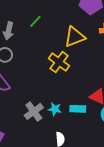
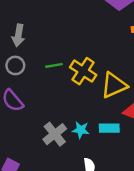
green line: (35, 21) -> (54, 65), moved, turned 40
yellow triangle: (75, 37) -> (114, 85), moved

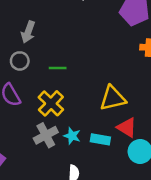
yellow cross: (83, 71) -> (51, 103), moved

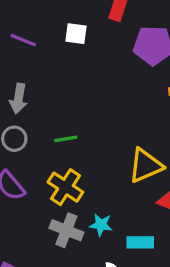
gray cross: (46, 135) -> (66, 230), turned -30
cyan rectangle: (100, 139) -> (140, 242), moved

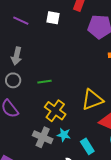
yellow cross: (65, 187) -> (55, 111), moved
cyan rectangle: (140, 242) -> (87, 146), turned 56

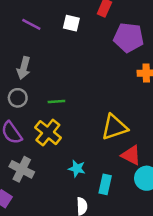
yellow cross: (55, 111) -> (48, 133), moved
gray cross: (43, 137) -> (22, 169), moved
cyan rectangle: (87, 146) -> (105, 184), turned 42

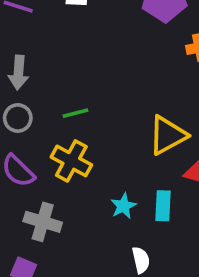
cyan star: (77, 169) -> (123, 206), turned -30
cyan rectangle: (105, 184) -> (163, 206), moved

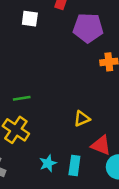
yellow triangle: (168, 135) -> (82, 119), size x0.6

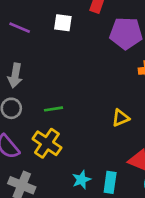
yellow triangle: (82, 119) -> (121, 118), moved

